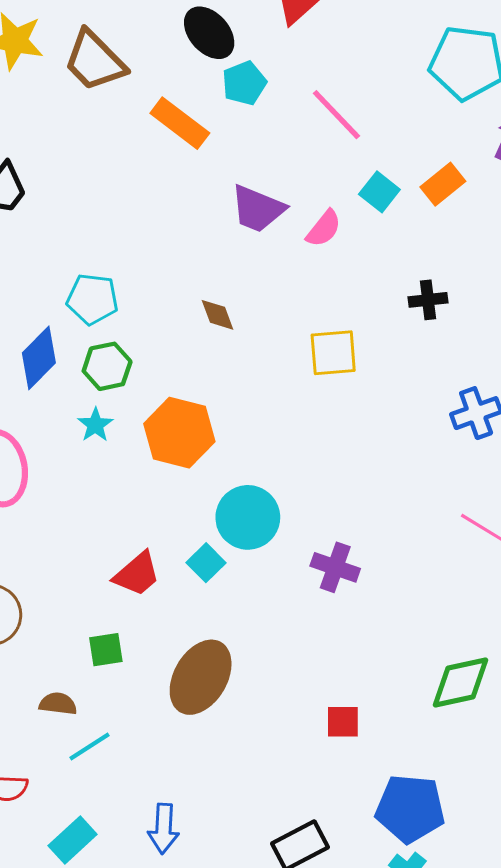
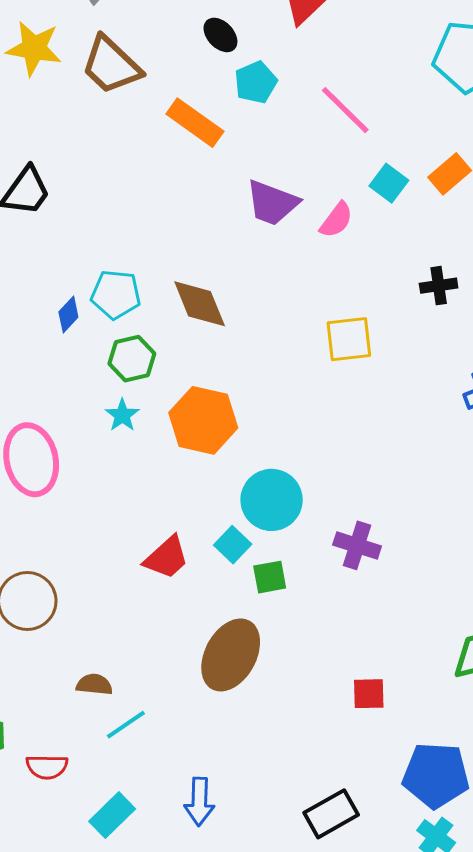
black ellipse: (209, 33) -> (220, 35), size x0.7
brown diamond: (217, 315) -> (200, 304), moved, size x1.6
blue diamond: (39, 358) -> (68, 314), moved, size x0.6
green square: (106, 650) -> (270, 577), moved

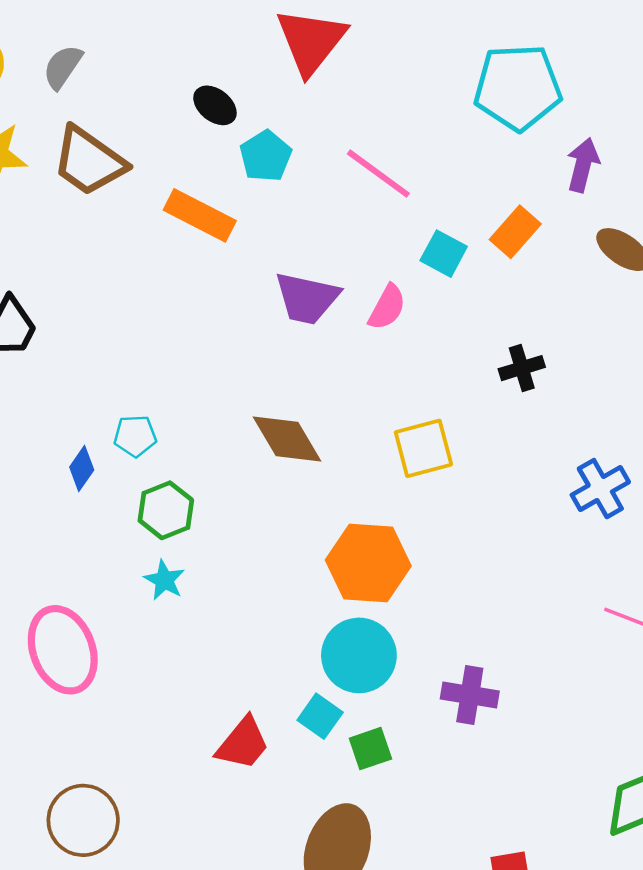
cyan pentagon: (116, 294) -> (135, 436), size x0.7
brown diamond: (200, 304) -> (287, 439), moved
orange hexagon: (203, 420) -> (368, 563), moved

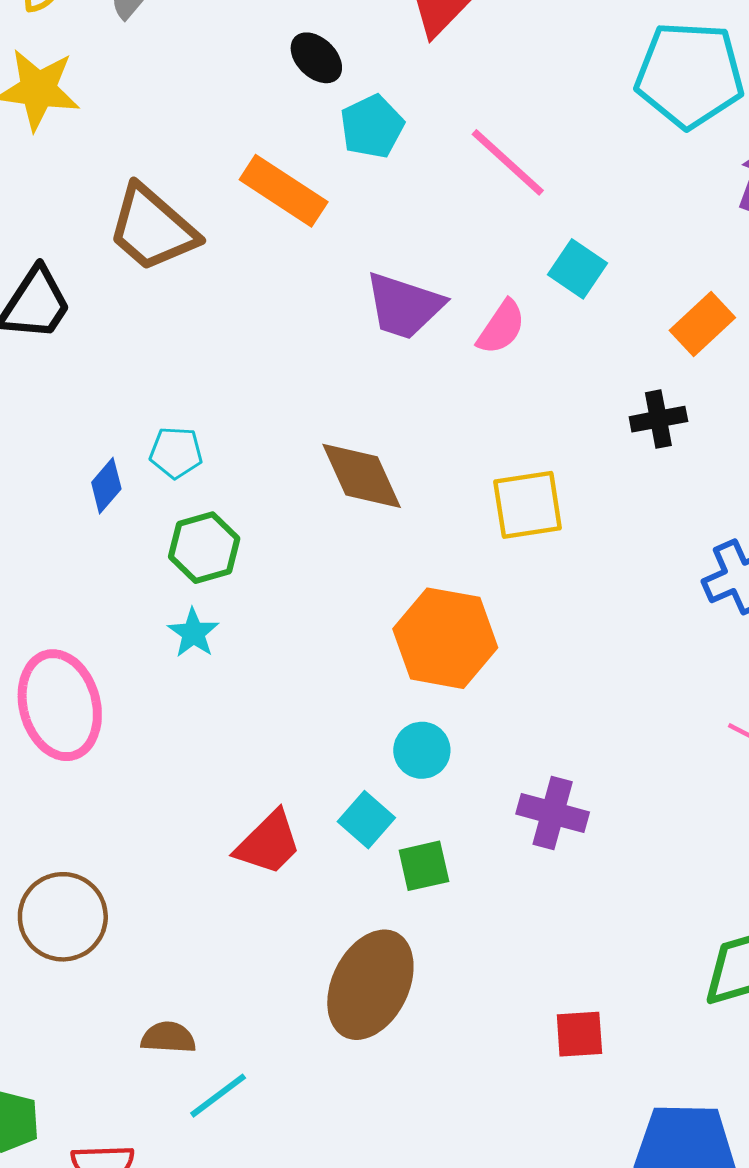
brown trapezoid: (89, 161) -> (152, 228), moved
orange rectangle: (515, 232) -> (702, 324), moved
cyan circle: (359, 655) -> (422, 750), size x0.6

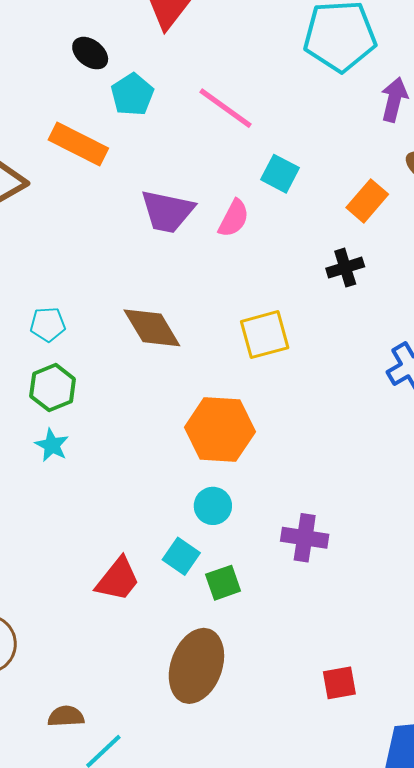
cyan pentagon: (176, 453) -> (48, 324), moved

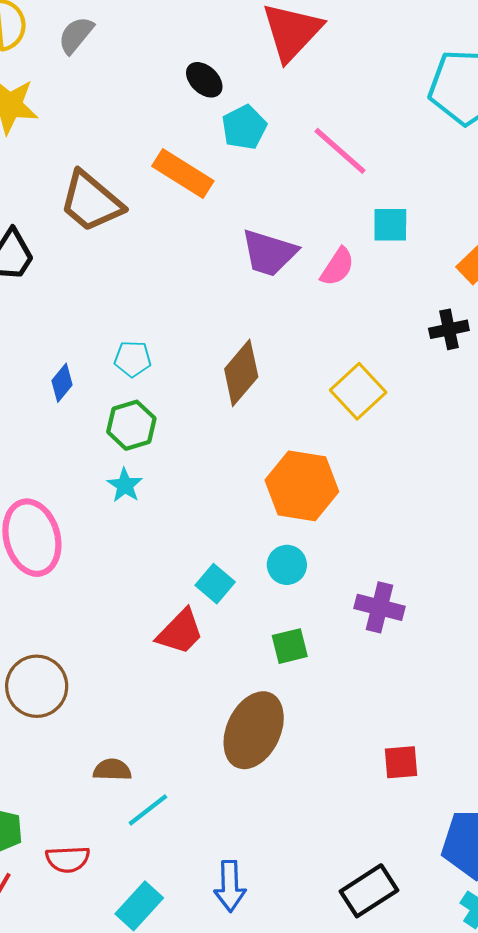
cyan square: (280, 174) -> (390, 225), turned -33
brown diamond: (152, 328) -> (241, 373), turned 66
yellow square: (265, 335) -> (358, 391), turned -33
cyan square: (181, 556) -> (215, 584), moved

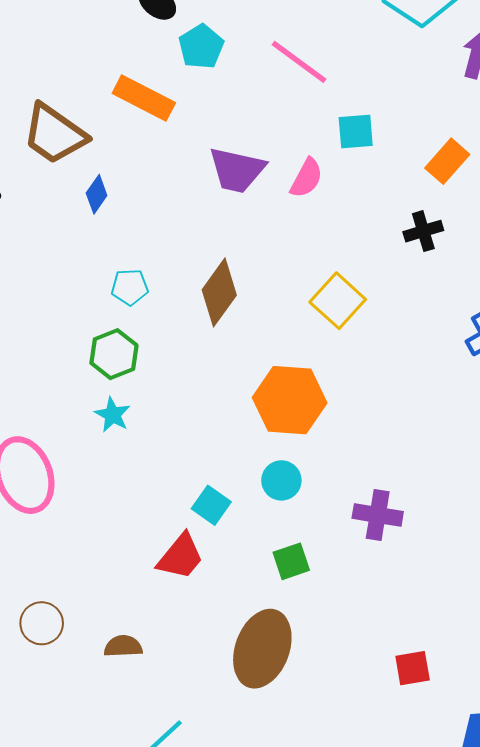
cyan pentagon: (133, 359) -> (130, 287), moved
blue diamond: (62, 383) -> (97, 194), moved
brown circle: (37, 686) -> (42, 623), size x0.7
brown semicircle: (112, 770) -> (123, 646), moved

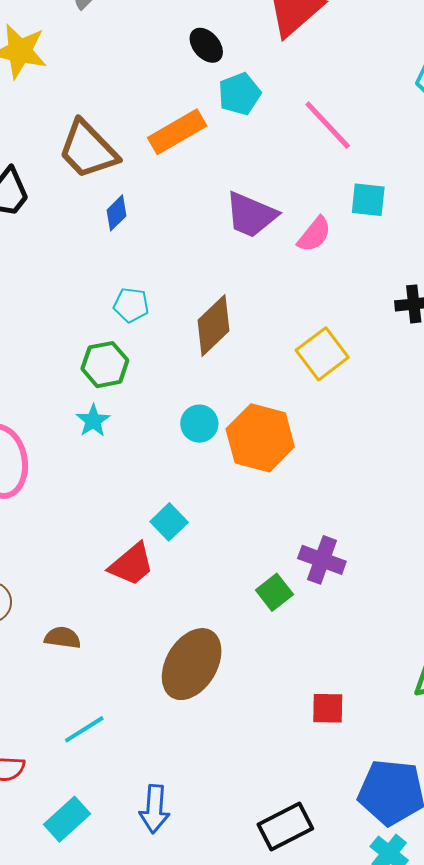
orange rectangle: (144, 98) -> (177, 132), turned -68
cyan circle: (281, 480) -> (199, 424), moved
green square: (291, 561) -> (274, 592), moved, turned -30

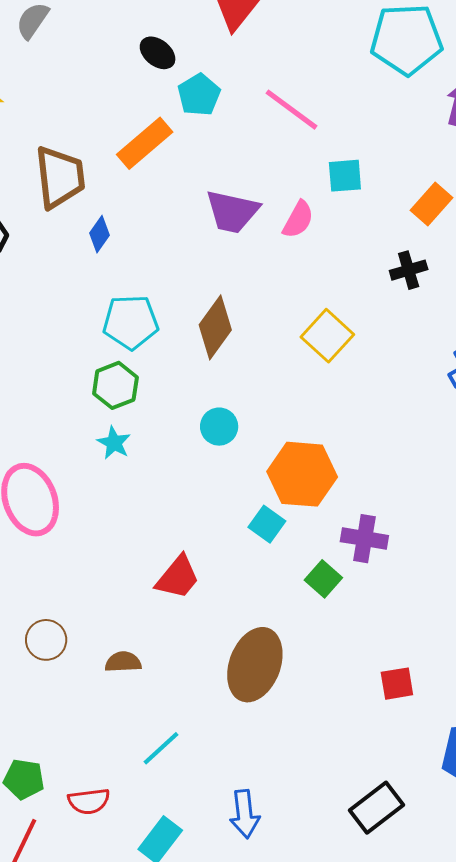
brown trapezoid: (88, 150) -> (60, 177), turned -132
cyan pentagon: (131, 305) -> (131, 322), size x1.6
orange hexagon: (260, 438) -> (302, 474), moved
cyan square: (169, 522) -> (267, 524), moved

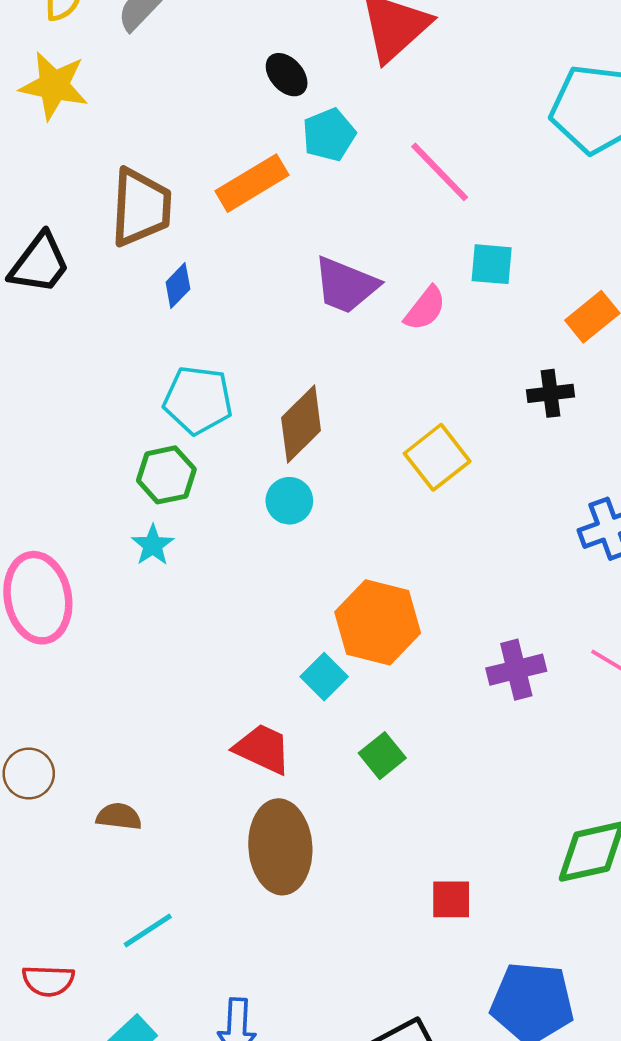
cyan circle: (219, 427) -> (289, 501), moved
purple cross: (364, 539) -> (516, 670), moved, turned -33
red trapezoid: (178, 577) -> (263, 749), moved, turned -114
brown ellipse: (255, 665) -> (280, 847), turned -34

